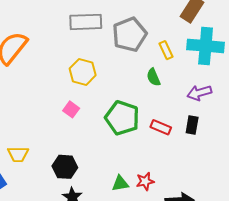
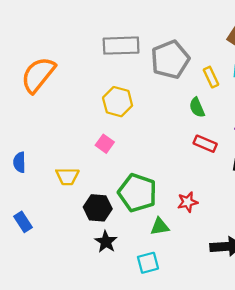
green pentagon: (122, 118) -> (137, 193), moved
red rectangle: (161, 127) -> (205, 144), moved
yellow trapezoid: (18, 154) -> (67, 176), moved
red star: (145, 181) -> (188, 202), moved

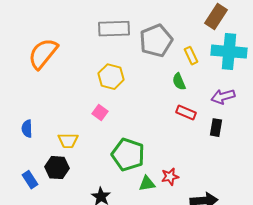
red star: (188, 202) -> (170, 177), moved
black hexagon: (98, 208) -> (57, 168), moved

